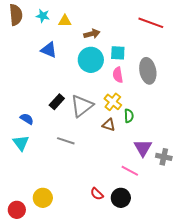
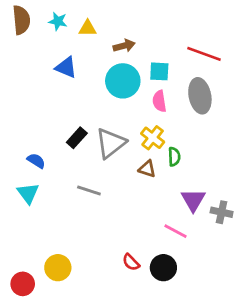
red line: (151, 23) -> (204, 54), moved

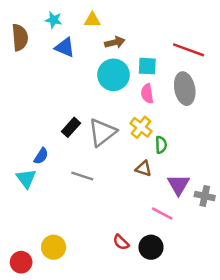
brown semicircle: (21, 20) -> (20, 37), moved
yellow triangle: (88, 28) -> (92, 20), moved
blue triangle: (66, 67) -> (65, 47), moved
blue semicircle: (36, 161) -> (41, 156), moved, turned 91
brown triangle: (147, 169) -> (143, 169), moved

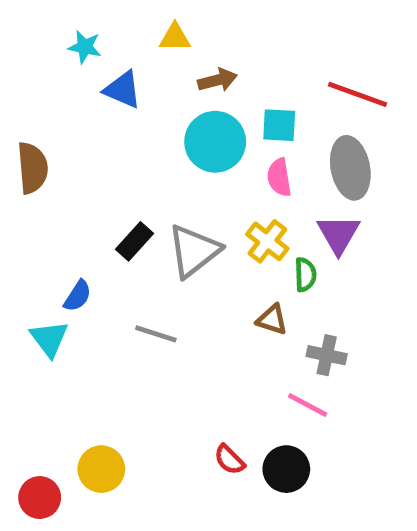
cyan star: (54, 20) -> (85, 47), moved
brown semicircle: (20, 37) -> (33, 168), moved
purple triangle: (178, 185) -> (338, 234), moved
gray cross: (205, 196) -> (327, 355), moved

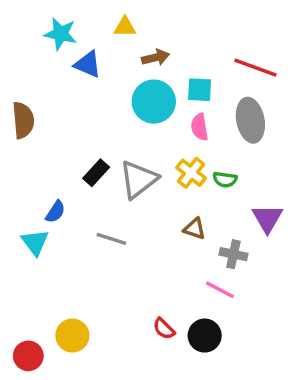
cyan star: (85, 47) -> (61, 34), size x1.4
purple triangle: (338, 234) -> (267, 219), moved
green semicircle: (305, 275) -> (225, 180), moved, turned 100

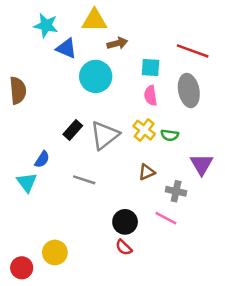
yellow triangle: (125, 27) -> (94, 20), size x1.5
cyan circle: (154, 102) -> (96, 76), moved
brown triangle: (194, 229) -> (147, 172), turned -42
black circle: (205, 336) -> (125, 222), moved

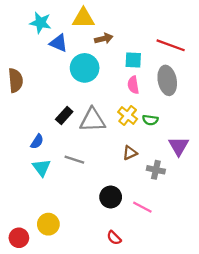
gray triangle: (105, 135) -> (92, 120), turned 36
cyan triangle: (27, 182) -> (42, 168), moved
pink line: (166, 218) -> (142, 207), moved
red semicircle: (124, 247) -> (114, 238), moved

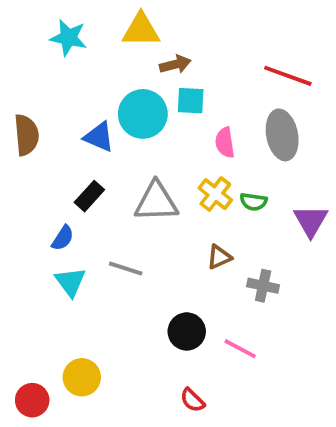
blue triangle: (59, 43) -> (99, 137), moved
cyan square: (133, 60) -> (191, 101), moved
black rectangle: (64, 115) -> (89, 196), moved
purple triangle: (179, 146) -> (311, 221), moved

